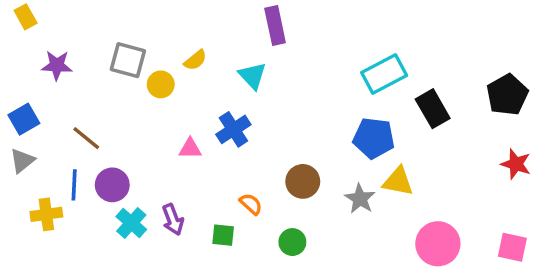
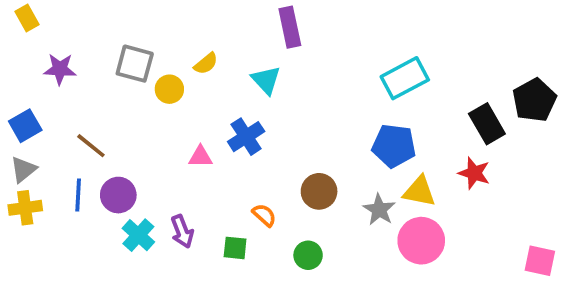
black rectangle: (433, 109) -> (487, 124), moved
red star: (516, 164) -> (474, 173), moved
yellow cross: (46, 214) -> (25, 208), moved
pink circle: (438, 244) -> (421, 241), moved

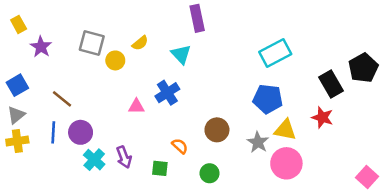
yellow rectangle: (27, 18) -> (19, 24), moved
purple star: (60, 69) -> (41, 47), turned 30
pink square: (540, 261) -> (367, 177), turned 30

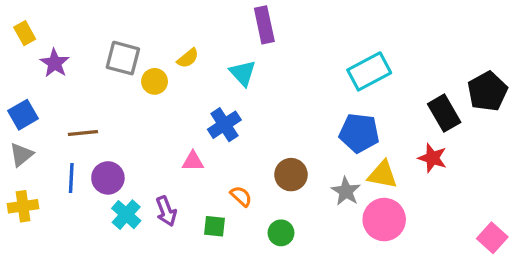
brown line: (62, 99) -> (83, 133), turned -45
pink triangle: (136, 106) -> (193, 161), moved
yellow cross: (17, 141) -> (23, 206), moved

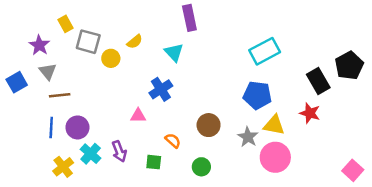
yellow rectangle: (25, 33) -> (66, 24), moved
gray triangle: (21, 155) -> (48, 71), moved, turned -30
yellow cross: (23, 206) -> (63, 167), moved, turned -30

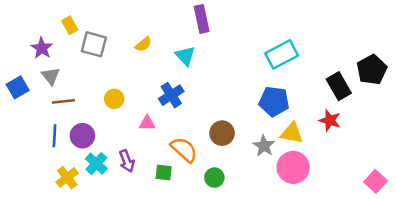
yellow circle: (111, 58) -> (114, 99), moved
orange semicircle: (173, 141) -> (184, 150), size x1.6

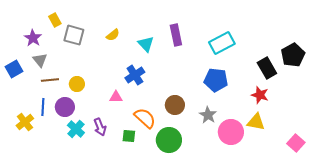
purple rectangle: (202, 19) -> (176, 35), moved
yellow circle: (114, 99) -> (77, 84), moved
yellow triangle: (292, 133) -> (256, 122), moved
yellow cross: (67, 178) -> (25, 122), moved
green circle: (214, 178) -> (169, 140), size x1.6

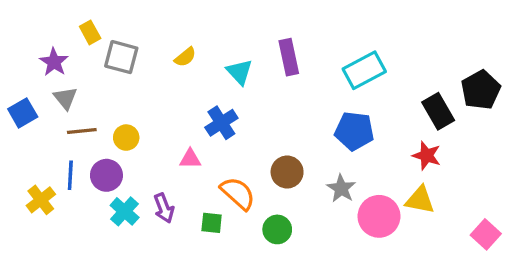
green circle: (169, 140) -> (277, 229), size x0.7

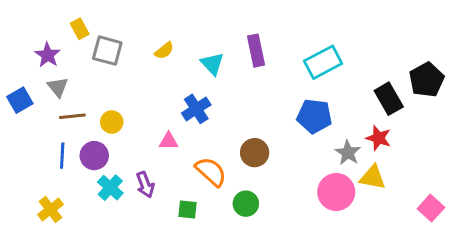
gray star: (341, 188) -> (348, 153), moved
yellow cross: (41, 200) -> (51, 209), moved
green square: (212, 223) -> (188, 209), moved

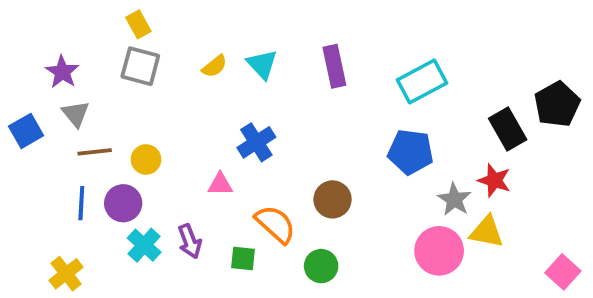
yellow rectangle: (80, 29) -> (138, 24), moved
cyan triangle: (212, 64) -> (262, 64), moved
green square: (188, 209) -> (243, 258), moved

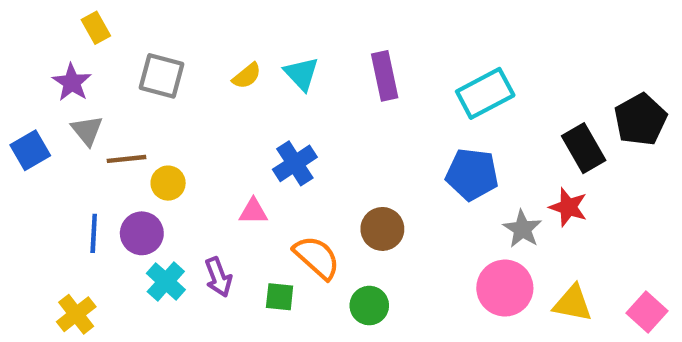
yellow rectangle: (138, 24) -> (96, 28), moved
brown line: (95, 152) -> (126, 159), moved
yellow triangle: (487, 232) -> (573, 303), moved

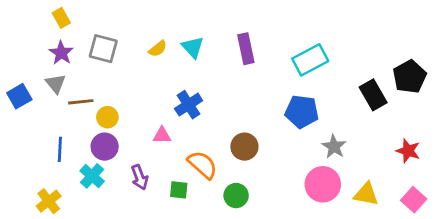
purple star: (72, 82) -> (61, 53), moved
red star: (568, 207) -> (408, 151), moved
purple circle: (142, 233) -> (105, 147), moved
cyan cross: (166, 281) -> (92, 176), moved

